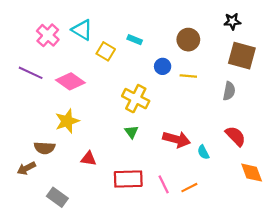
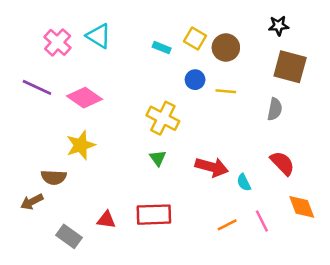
yellow square: (106, 51) -> (195, 39), moved
red triangle: (89, 159) -> (106, 220), moved
pink line: (164, 184) -> (262, 221), moved

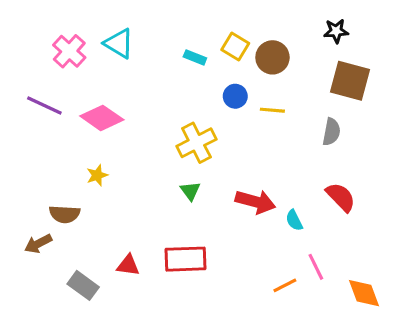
yellow cross: (163, 118) -> (196, 143), turned 36
yellow star: (81, 145) -> (97, 175), size x0.6
orange diamond: (302, 207) -> (364, 293), moved
orange line: (227, 225) -> (285, 285), moved

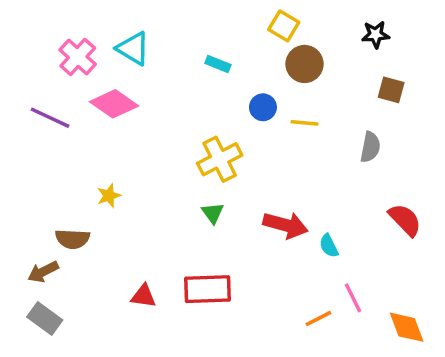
yellow square: (235, 47) -> (284, 26), moved
brown square: (350, 81) -> (391, 90), size x0.6
pink diamond: (102, 118) -> (114, 104), moved
red semicircle: (341, 197) -> (405, 220), moved
gray rectangle: (83, 285) -> (45, 319), moved

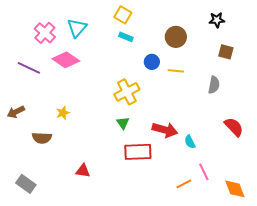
yellow square: (284, 26) -> (123, 15), moved
cyan triangle: (133, 48) -> (77, 28), turned 40
brown arrow: (43, 272) -> (16, 112), moved
red rectangle: (208, 289) -> (138, 152), moved

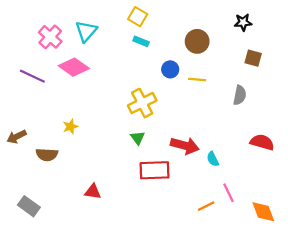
brown arrow: (16, 112) -> (17, 137), moved
red semicircle: (234, 127) -> (262, 142), turned -30

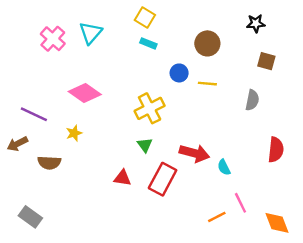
pink diamond: (74, 67) -> (85, 93), moved
purple line: (32, 76) -> (34, 114), moved
red semicircle: (262, 142) -> (276, 150), turned 80
red rectangle: (154, 170) -> (163, 179), turned -60
red triangle: (93, 192) -> (122, 178), moved

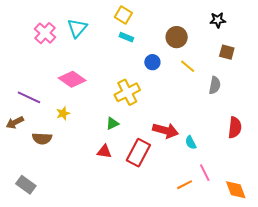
yellow line: (207, 84) -> (188, 66), moved, turned 35
green triangle: (145, 145) -> (112, 123), moved, turned 40

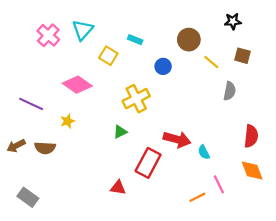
yellow square: (123, 15) -> (108, 56), moved
yellow line: (188, 66) -> (211, 62), moved
brown arrow: (15, 122) -> (16, 146), moved
red triangle: (104, 152) -> (118, 188), moved
orange diamond: (236, 190) -> (252, 170), moved

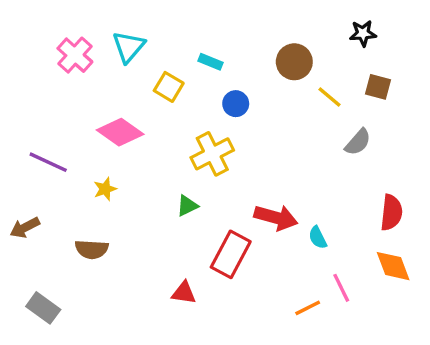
blue circle: (163, 66) -> (236, 104), moved
gray semicircle: (230, 91) -> (358, 142), turned 30
brown semicircle: (45, 148) -> (92, 249), moved

